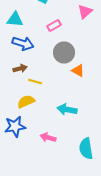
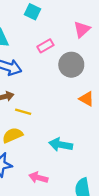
gray circle: (64, 52) -> (71, 65), moved
orange triangle: (78, 70) -> (87, 99), moved

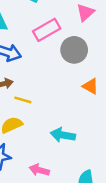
pink rectangle: (45, 46) -> (47, 30), size x1.5

